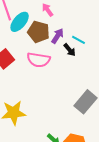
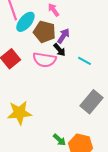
cyan line: (79, 40) -> (84, 61), moved
black arrow: (70, 50) -> (59, 50), moved

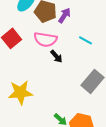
black arrow: (59, 50) -> (56, 56), moved

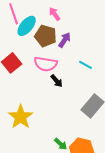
yellow star: (20, 92) -> (21, 117), turned -30

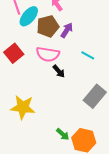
brown pentagon: (46, 36) -> (48, 26), turned -30
yellow star: (21, 117) -> (23, 107), turned -30

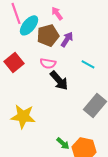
pink semicircle: (48, 54) -> (48, 63), size x0.7
black arrow: (59, 71) -> (59, 80), size x1.5

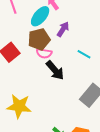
cyan ellipse: (29, 25) -> (40, 16), moved
brown pentagon: (48, 35) -> (39, 39), moved

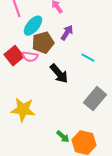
cyan ellipse: (40, 16) -> (33, 26), moved
pink semicircle: (44, 53) -> (30, 57), moved

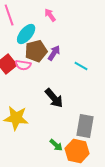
purple arrow: (67, 33) -> (54, 53), moved
black arrow: (59, 74) -> (54, 98), moved
gray rectangle: (95, 99) -> (85, 126), moved, turned -30

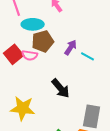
cyan ellipse: (26, 34) -> (33, 24), turned 50
purple arrow: (54, 53) -> (71, 47), moved

